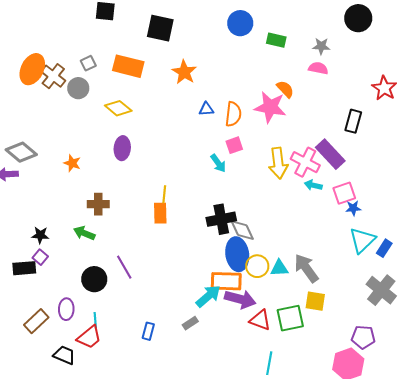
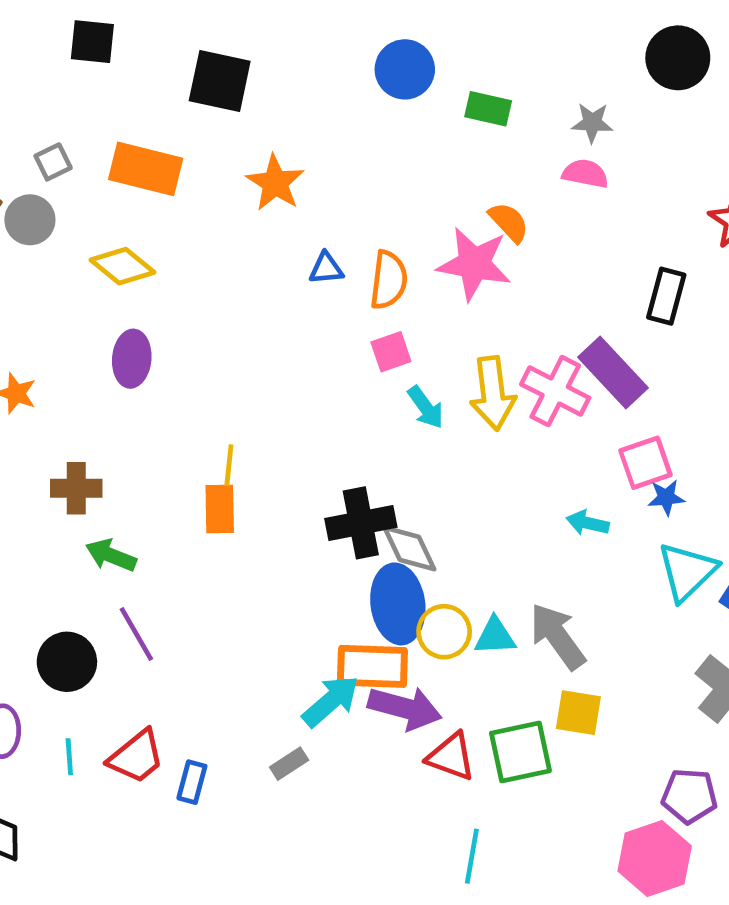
cyan arrow: (218, 163) -> (426, 407), moved
cyan arrow: (313, 185) -> (588, 523), moved
green arrow: (84, 233) -> (111, 555), moved
red trapezoid: (89, 337) -> (136, 757), moved

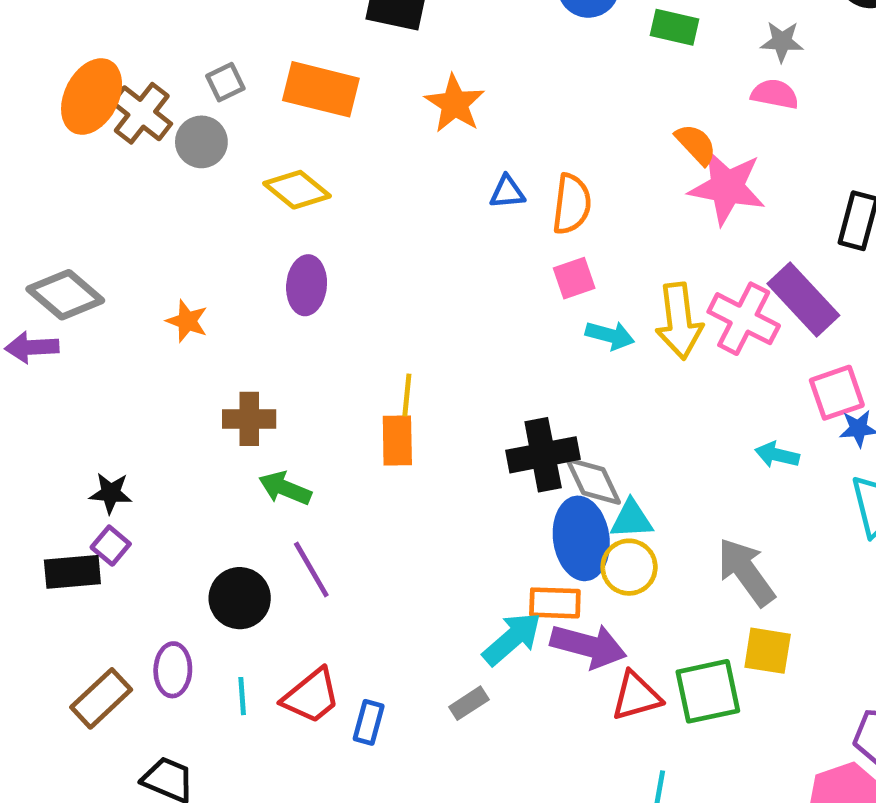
pink star: (474, 264) -> (727, 187), moved
cyan arrow: (426, 407) -> (610, 335), turned -39
cyan triangle: (495, 636) -> (631, 519), moved
orange rectangle: (372, 666) -> (555, 603), size x0.7
red triangle: (451, 757) -> (636, 696), turned -36

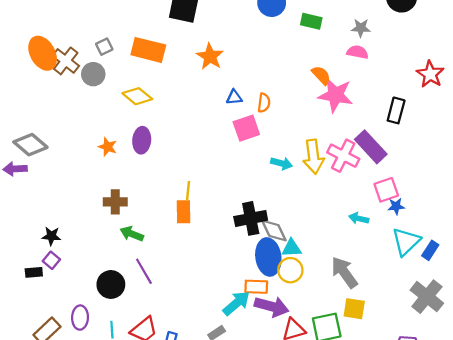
orange ellipse: (92, 97) -> (43, 53), turned -56
orange semicircle: (572, 204) -> (264, 103), size x0.7
pink square: (574, 278) -> (246, 128), moved, size x1.4
orange star: (187, 321) -> (108, 147), moved
black rectangle: (72, 572) -> (34, 272), size x0.7

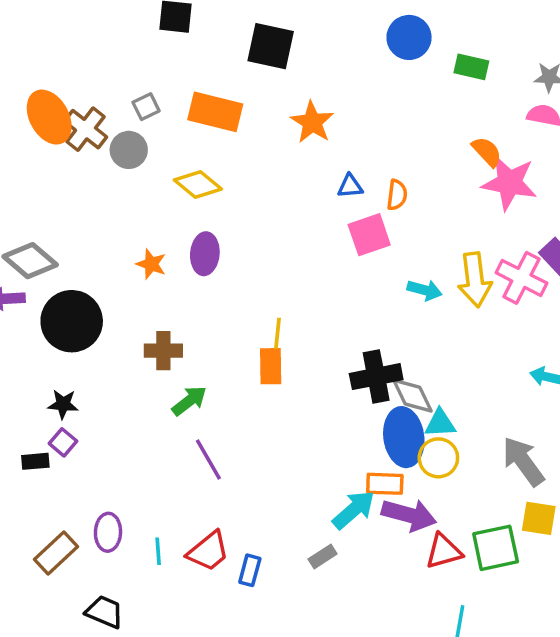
green arrow: (132, 234) -> (189, 401), turned 120
black circle: (111, 284) -> (72, 321), moved, size x1.4

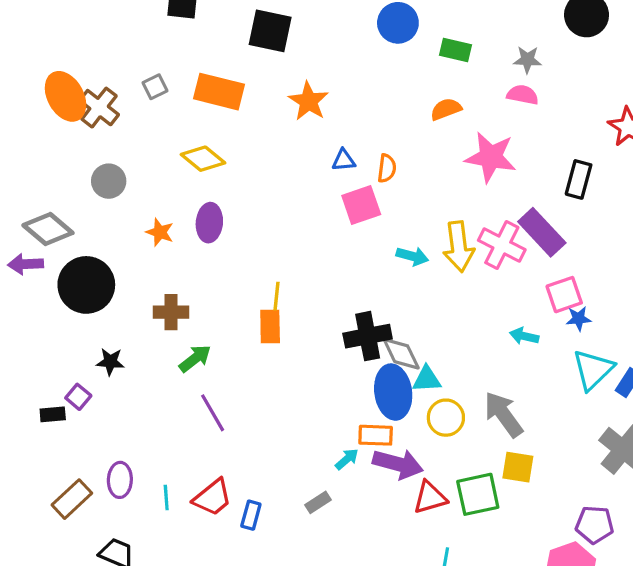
gray circle: (129, 150) -> (109, 181), moved
orange semicircle: (487, 152) -> (446, 109), moved, turned -68
black star: (63, 404) -> (110, 362), moved
yellow circle: (438, 458) -> (446, 418), moved
cyan arrow: (354, 510) -> (347, 459), size x0.6

